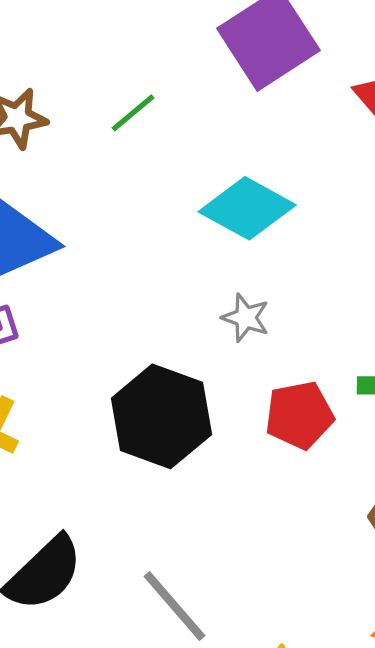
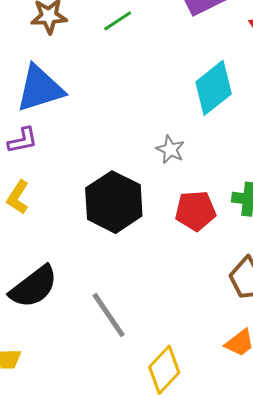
cyan diamond: (247, 208) -> (214, 88), moved, turned -74

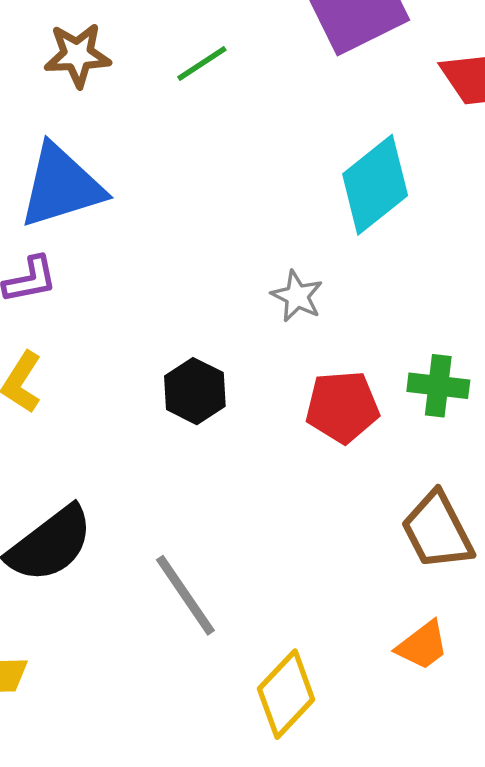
black hexagon: (114, 202) -> (195, 391), size x0.6

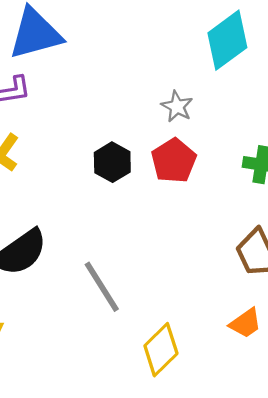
red pentagon: (342, 407) -> (174, 161), moved, turned -30

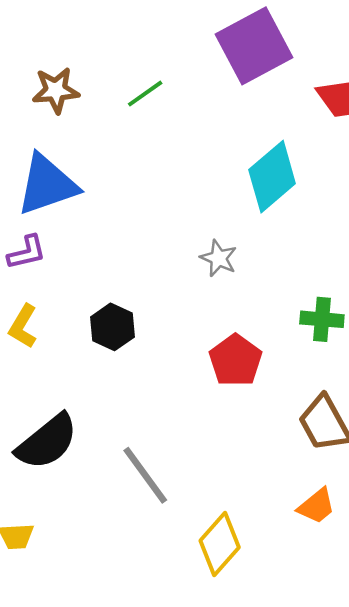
red pentagon: (174, 161) -> (235, 360), moved
black hexagon: (112, 162) -> (113, 327), moved

